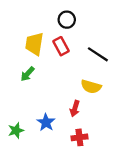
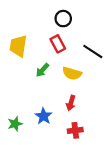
yellow trapezoid: (34, 44) -> (18, 46), moved
green arrow: (27, 74) -> (42, 70), moved
yellow semicircle: (91, 87) -> (72, 73), moved

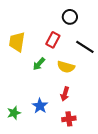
black circle: (63, 19) -> (70, 17), moved
red rectangle: (58, 44) -> (53, 40), turned 56

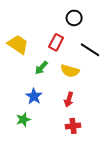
yellow trapezoid: (17, 42) -> (18, 44), turned 115
blue star: (40, 106) -> (34, 96), moved
green star: (14, 113) -> (23, 120), moved

